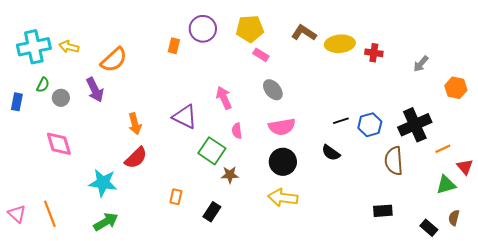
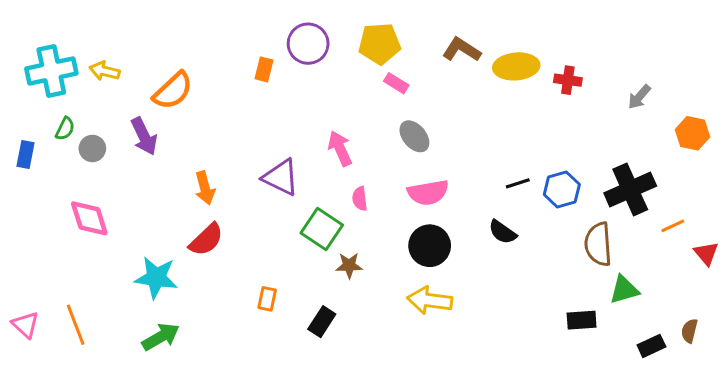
green triangle: (446, 185) -> (624, 290), moved
black rectangle: (429, 228) -> (651, 346), turned -66

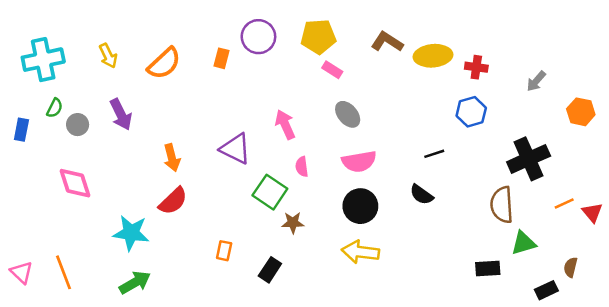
yellow arrow: (105, 71) -> (108, 56), moved, turned -130
orange semicircle: (173, 91) -> (164, 63), moved
blue hexagon: (562, 189) -> (471, 112), moved
orange line: (673, 226) -> (564, 204), moved
brown semicircle: (689, 331) -> (571, 267), moved

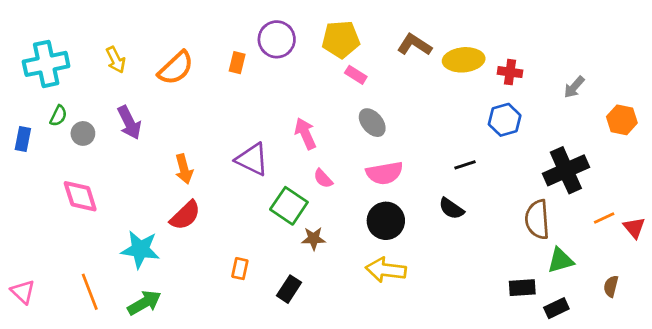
pink semicircle: (302, 167) -> (323, 179), turned -36
orange line: (64, 272) -> (90, 292), moved
black rectangle: (546, 290) -> (556, 308), moved

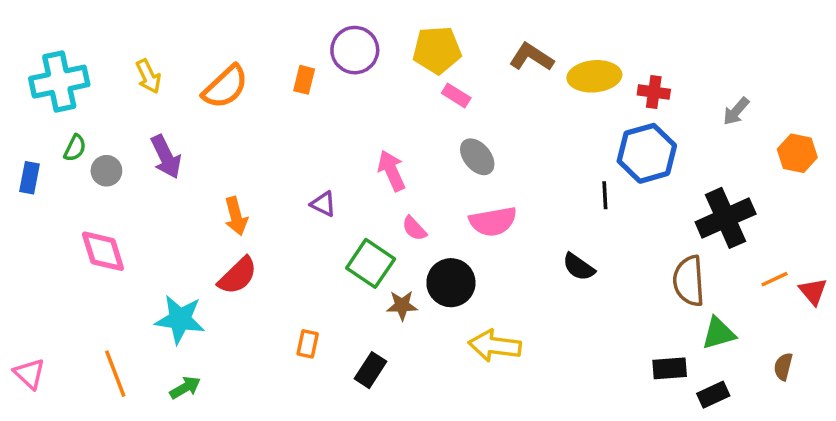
blue hexagon: (505, 120) -> (647, 153), size x1.4
purple triangle: (252, 159) -> (323, 204), size x0.6
black line: (465, 165) -> (605, 195), moved, turned -75
black circle: (386, 221) -> (451, 283), moved
green arrow: (144, 303) -> (185, 388), size x0.7

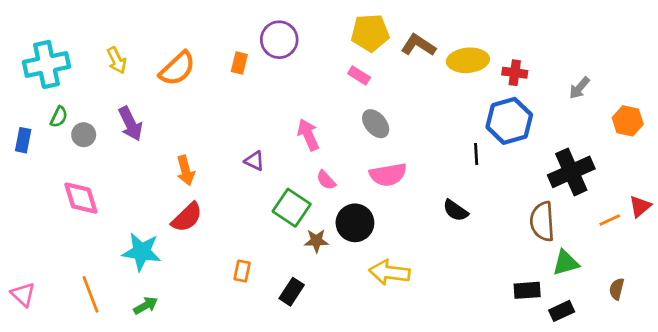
yellow pentagon: (437, 50) -> (370, 33), moved
red triangle: (813, 291) -> (640, 206), moved, turned 30

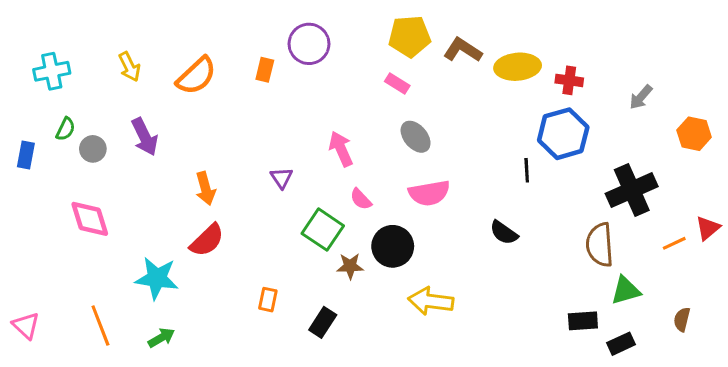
cyan cross: (46, 64) -> (52, 71), size x0.7
purple triangle: (254, 161) -> (282, 178), turned 30

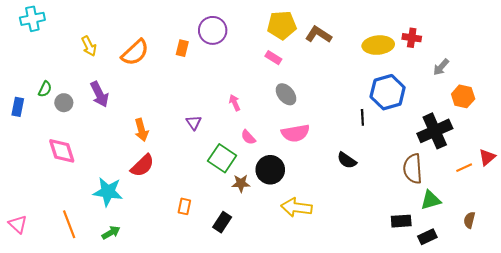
yellow ellipse: (518, 67) -> (378, 45), moved
cyan cross: (52, 71) -> (32, 19), moved
red cross: (569, 80) -> (412, 38), moved
orange hexagon: (694, 134) -> (463, 96), moved
pink arrow: (341, 149) -> (235, 103), size x0.7

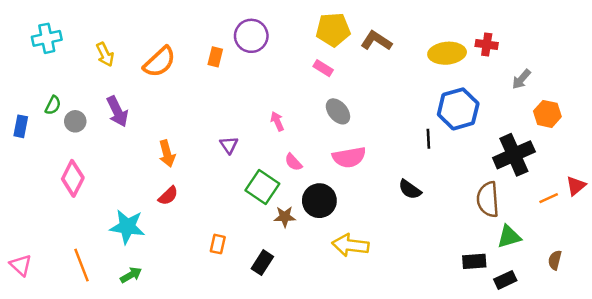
cyan cross: (32, 19) -> (47, 38), moved
pink diamond: (62, 151) -> (73, 178), turned 44
red semicircle: (142, 166) -> (168, 196), size x0.7

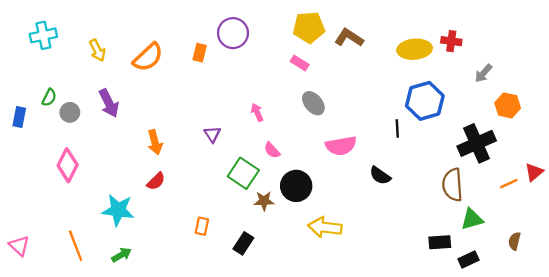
pink semicircle: (349, 157) -> (341, 146), moved

